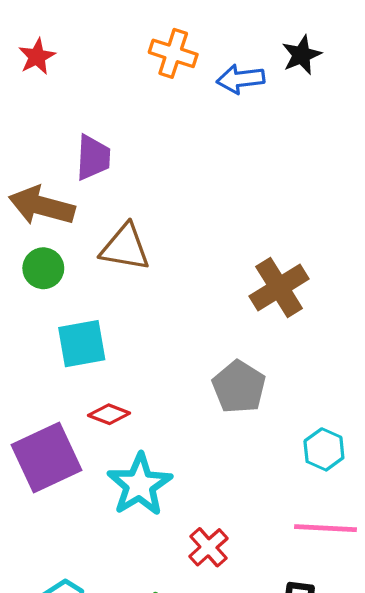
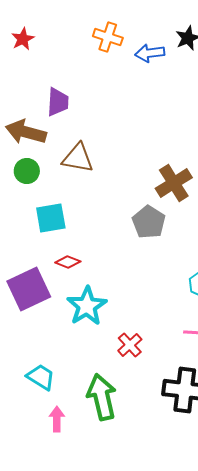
gray pentagon: (239, 387) -> (149, 222), moved

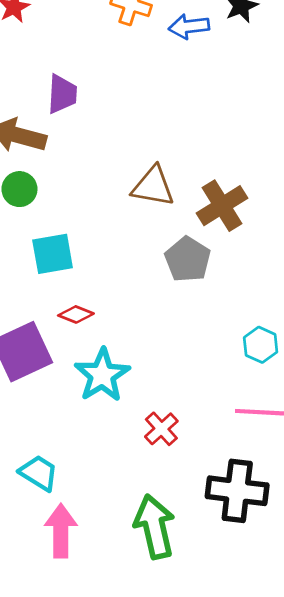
brown triangle: (78, 158) -> (153, 186), moved
green arrow: (102, 397) -> (154, 527), moved
pink arrow: (57, 419) -> (61, 531), size x1.5

